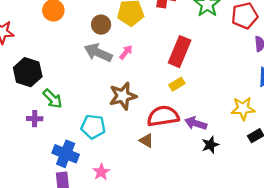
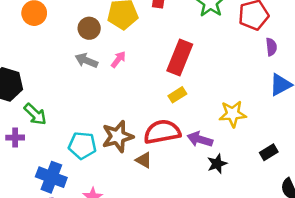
gray arrow: (98, 53) -> (86, 61), size x0.7
brown star: (123, 96) -> (118, 136), moved
yellow star: (243, 108) -> (233, 114), moved

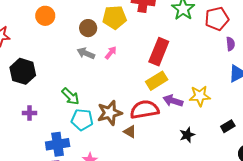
yellow rectangle: (177, 95) -> (157, 81), size x1.5
green arrow: (35, 114) -> (70, 96), moved
purple arrow: (200, 139) -> (173, 101), moved
blue cross: (51, 177) -> (58, 144), turned -30

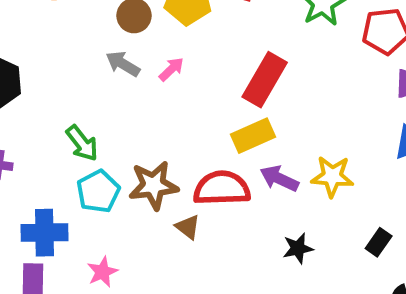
cyan pentagon: (82, 120) -> (98, 191), turned 30
black rectangle: (228, 126) -> (379, 242), turned -32

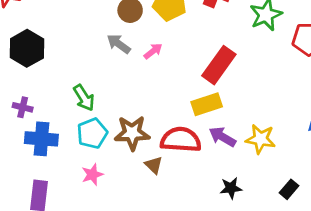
blue cross: (44, 233) -> (41, 139), moved
pink star: (102, 272) -> (92, 175), moved

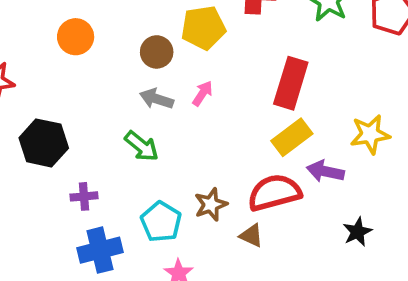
green arrow: (84, 98) -> (142, 146), moved
purple cross: (23, 107) -> (84, 196), moved
brown star: (132, 133) -> (211, 204), size x0.7
yellow star: (261, 139) -> (370, 134), moved

